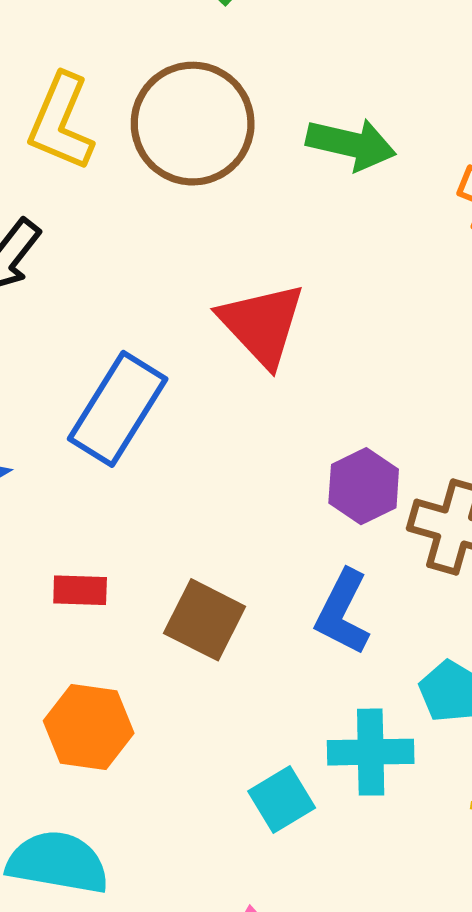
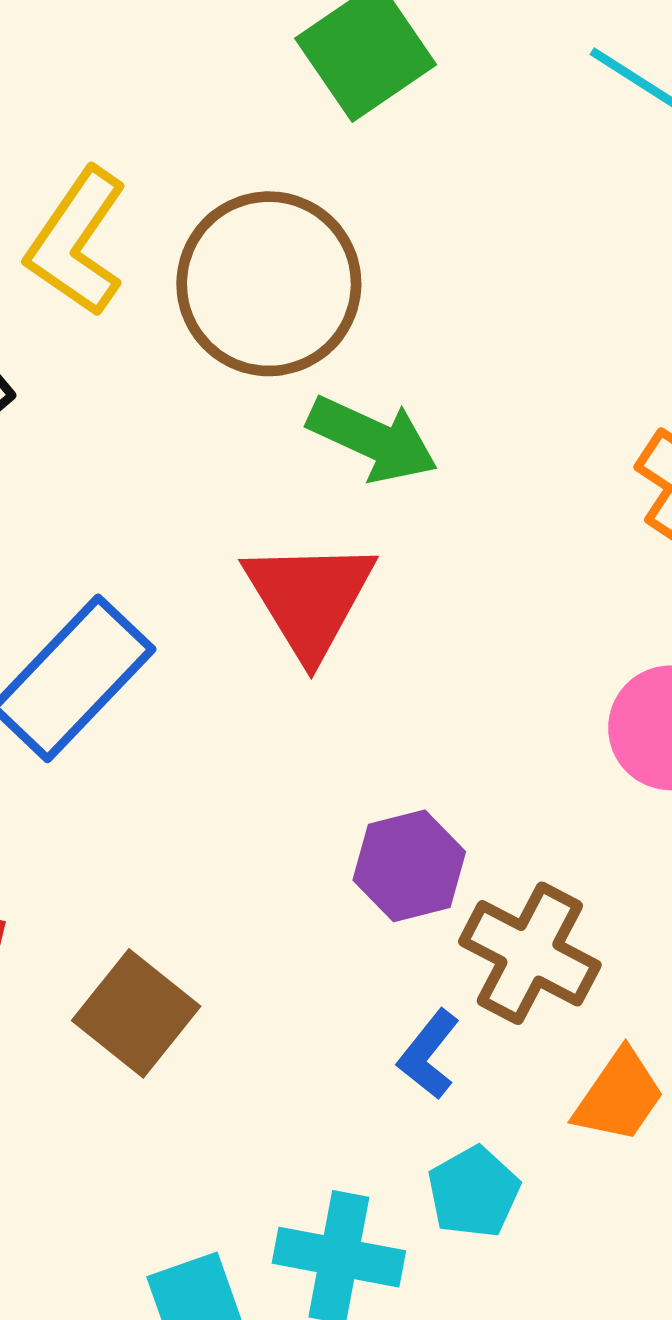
green arrow: (351, 144) -> (373, 439), moved
blue L-shape: (343, 612) -> (429, 1054), moved, size x0.7

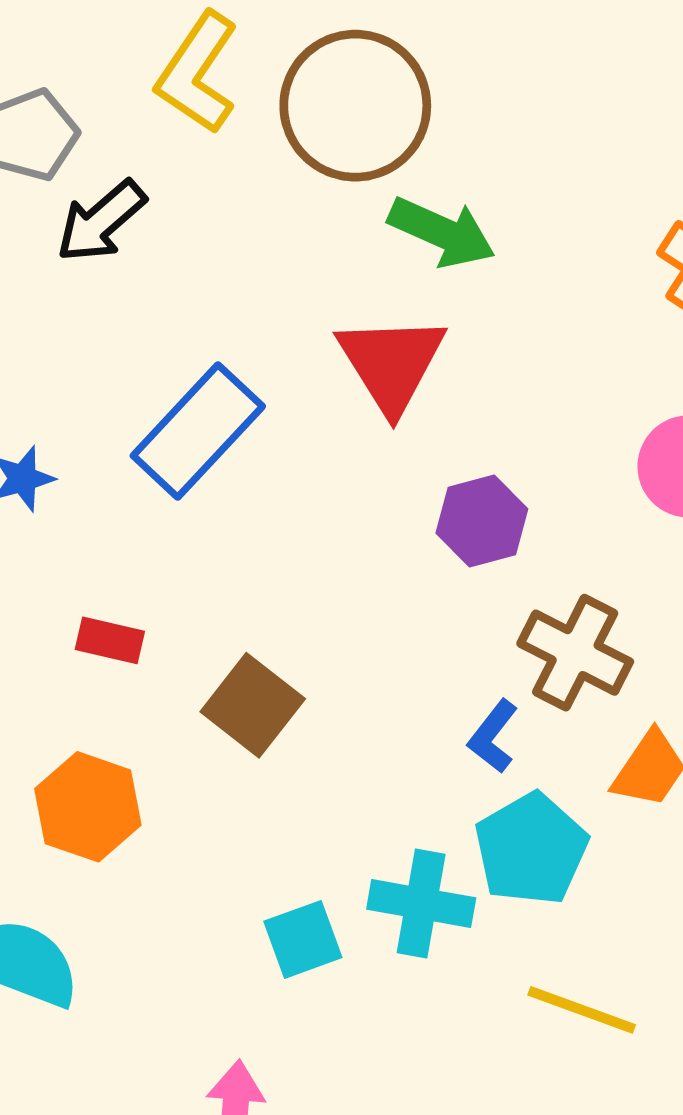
purple hexagon: (409, 866) -> (482, 521), moved
cyan pentagon: (474, 1192) -> (531, 849), size x1.5

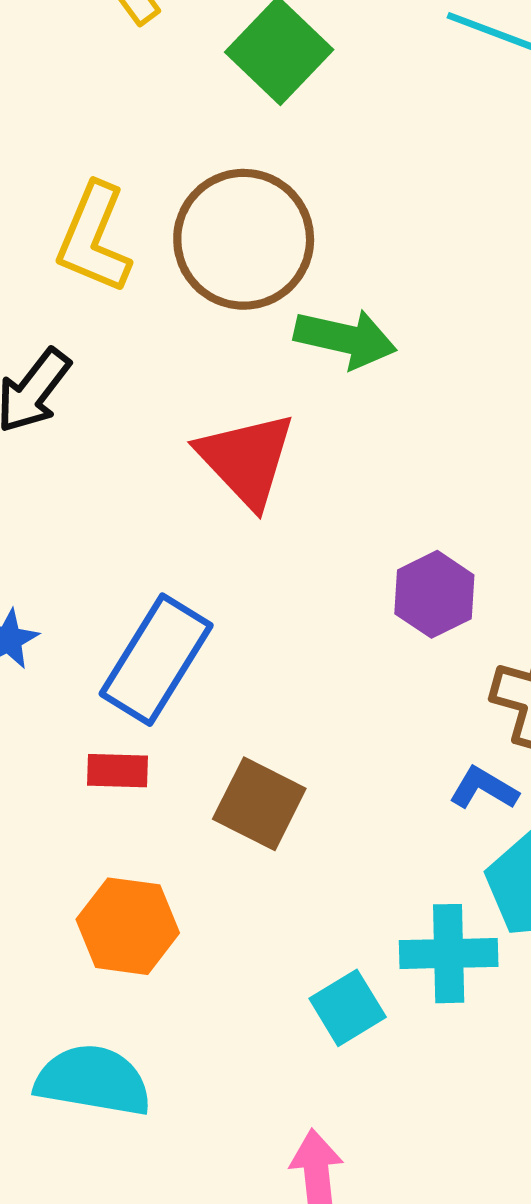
red triangle: (391, 363) -> (246, 459), moved
blue rectangle: (198, 431) -> (156, 660), moved
blue L-shape: (493, 736) -> (484, 788), turned 94

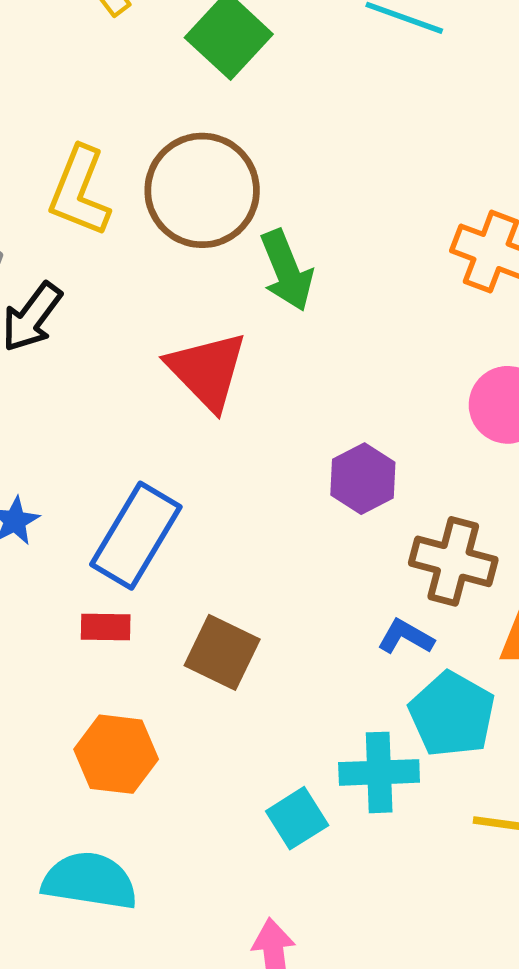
green arrow: (345, 339) -> (287, 270), turned 56

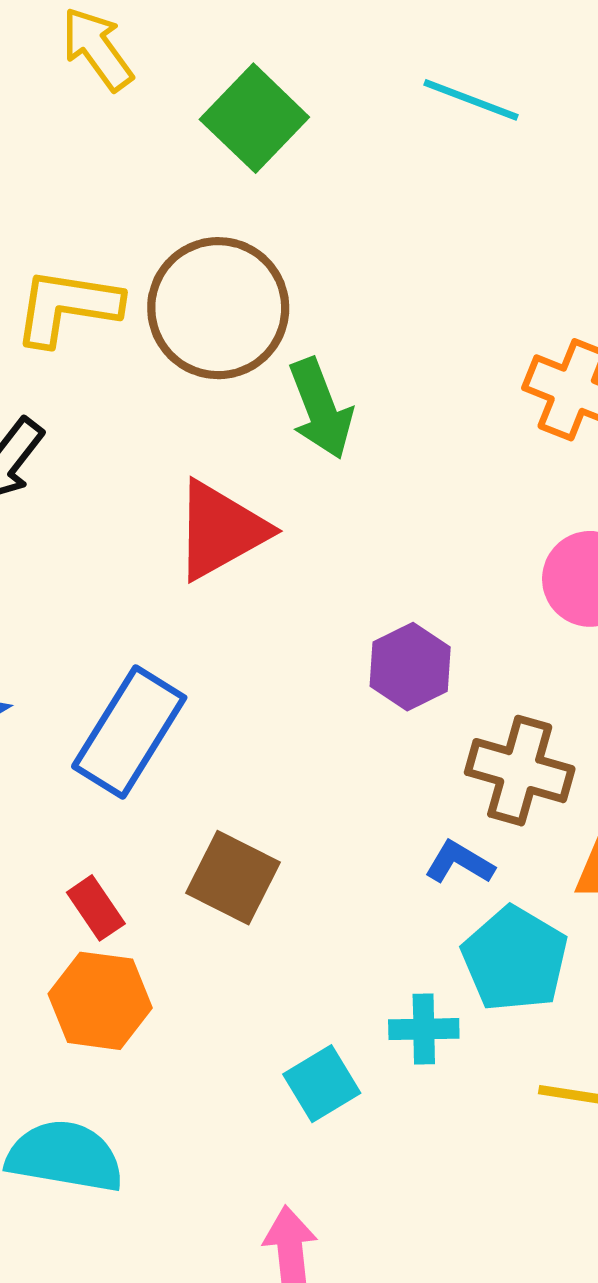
yellow L-shape: (80, 191) -> (67, 307), turned 76
red triangle: (207, 371) -> (221, 530), turned 44
red rectangle: (106, 627) -> (96, 908), moved, turned 54
cyan cross: (379, 772) -> (424, 1029), size x0.7

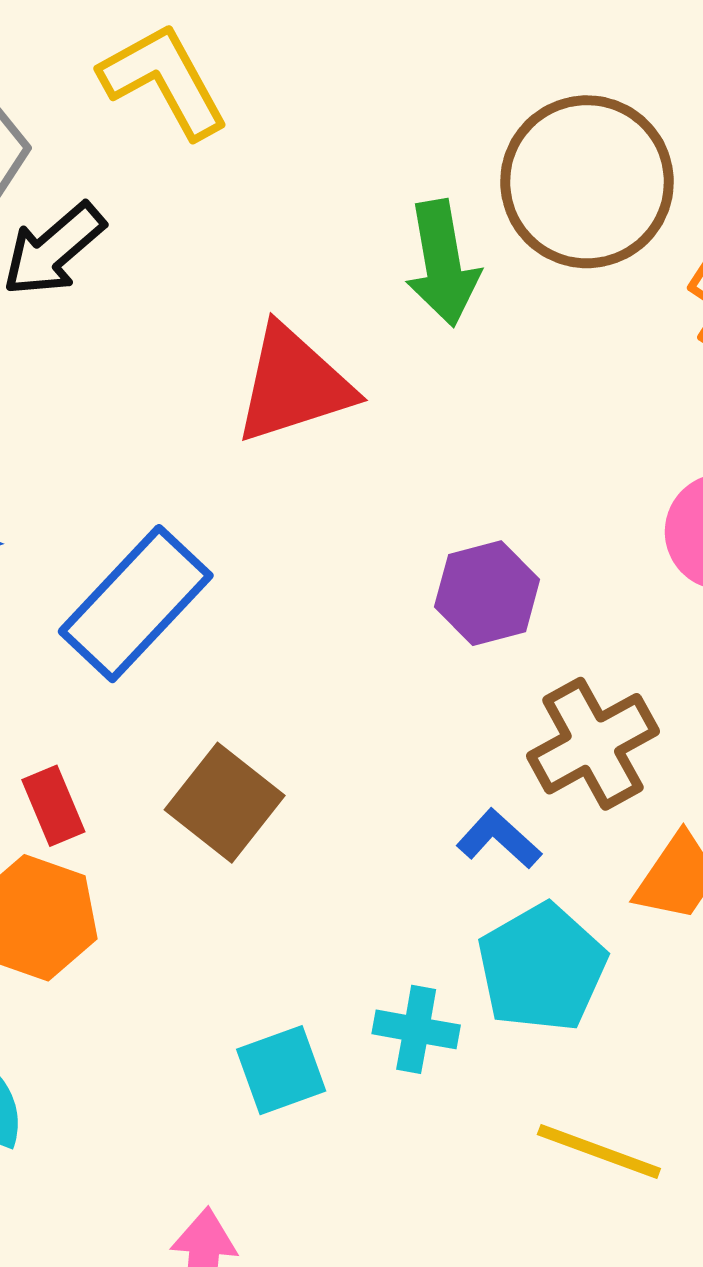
yellow L-shape: (67, 307) -> (164, 81), turned 41
brown circle: (218, 308) -> (587, 182), moved
brown cross: (520, 771) -> (593, 744), turned 34

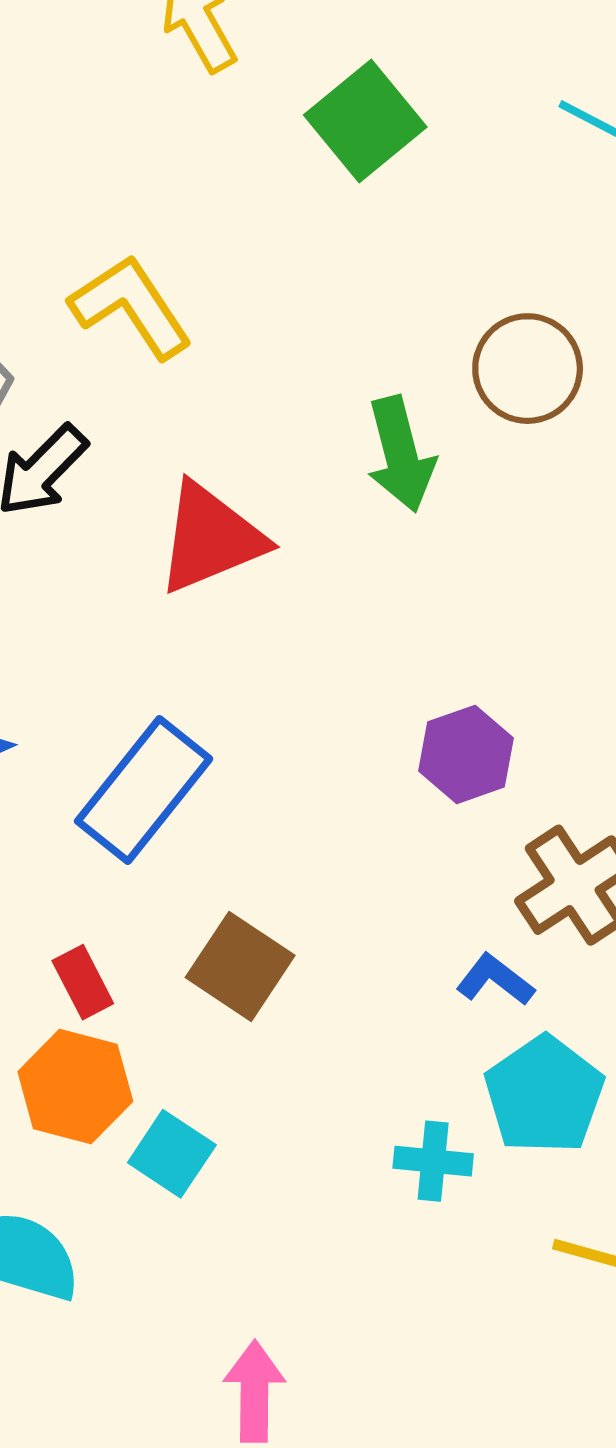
brown circle: (587, 182) -> (528, 369), size x0.7
red triangle: (294, 384) -> (211, 538), moved
cyan square: (281, 1070) -> (172, 1154), moved, turned -32

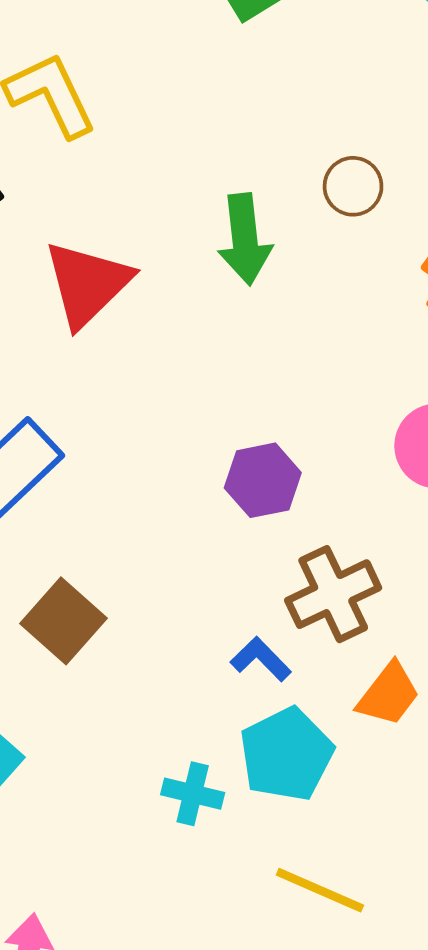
brown circle: (528, 369) -> (353, 186), size x0.7
red triangle: (211, 538) -> (87, 284), turned -30

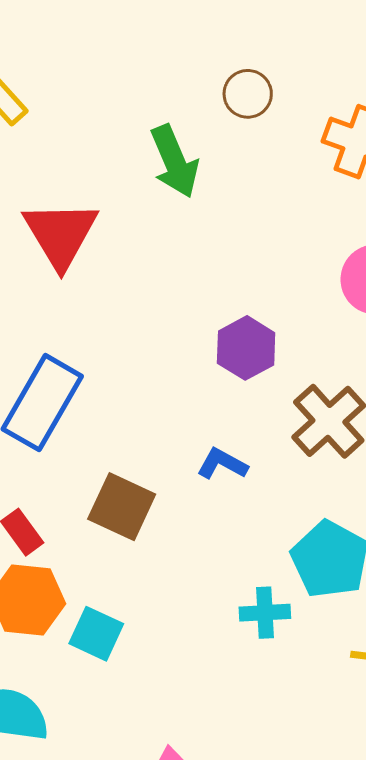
blue L-shape: (261, 659) -> (222, 464), moved

